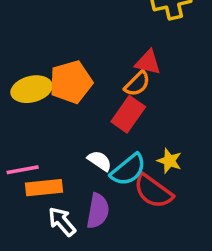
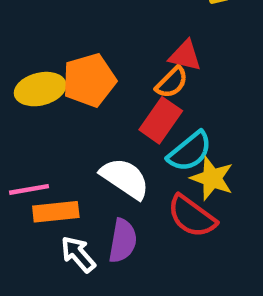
white semicircle: (100, 161) -> (125, 178), size x1.6
yellow star: (169, 161) -> (212, 178), size x1.4
cyan semicircle: (128, 170) -> (190, 152), moved

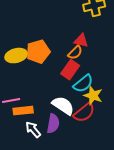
white semicircle: (125, 178) -> (63, 106), moved
red semicircle: (192, 216) -> (84, 113), turned -75

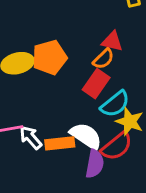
orange rectangle: (23, 111) -> (60, 143), moved
purple semicircle: (53, 124) -> (95, 164), moved
white arrow: (33, 130) -> (31, 138), moved

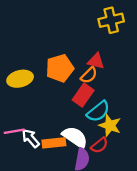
orange pentagon: (50, 57) -> (60, 68), moved
red semicircle: (117, 146) -> (99, 145), size x0.7

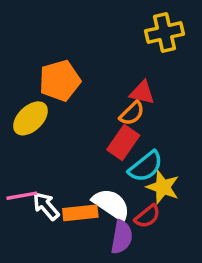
orange pentagon: (60, 68) -> (60, 81), moved
yellow ellipse: (20, 79) -> (30, 118), turned -30

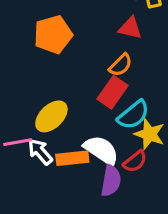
red triangle: (142, 93) -> (130, 28), moved
yellow ellipse: (30, 118) -> (51, 116), moved

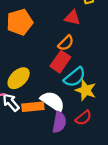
red semicircle: (135, 161) -> (83, 118), moved

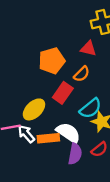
orange pentagon: (20, 22) -> (52, 61), moved
red rectangle: (60, 62) -> (63, 93), moved

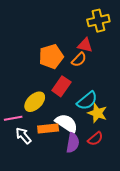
orange semicircle: (82, 74) -> (79, 60), moved
white arrow: (26, 134) -> (23, 136), moved

